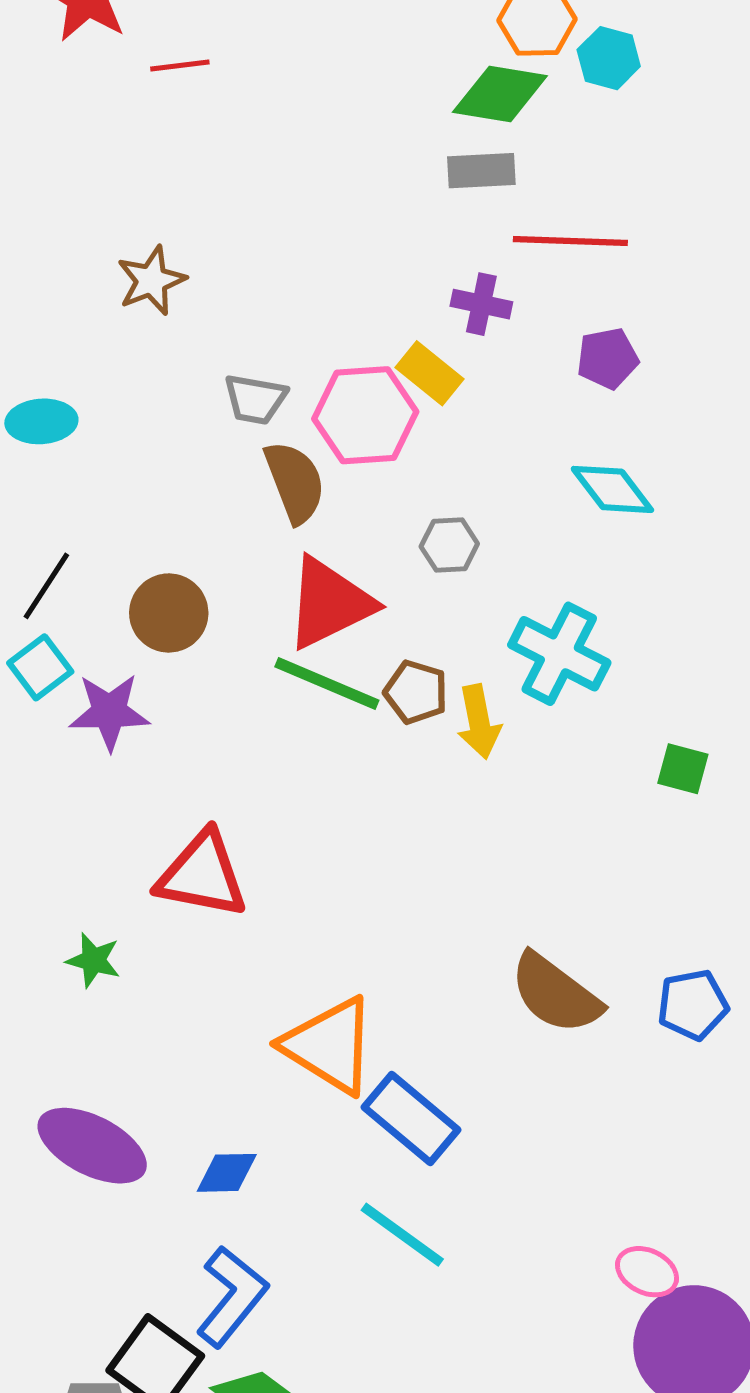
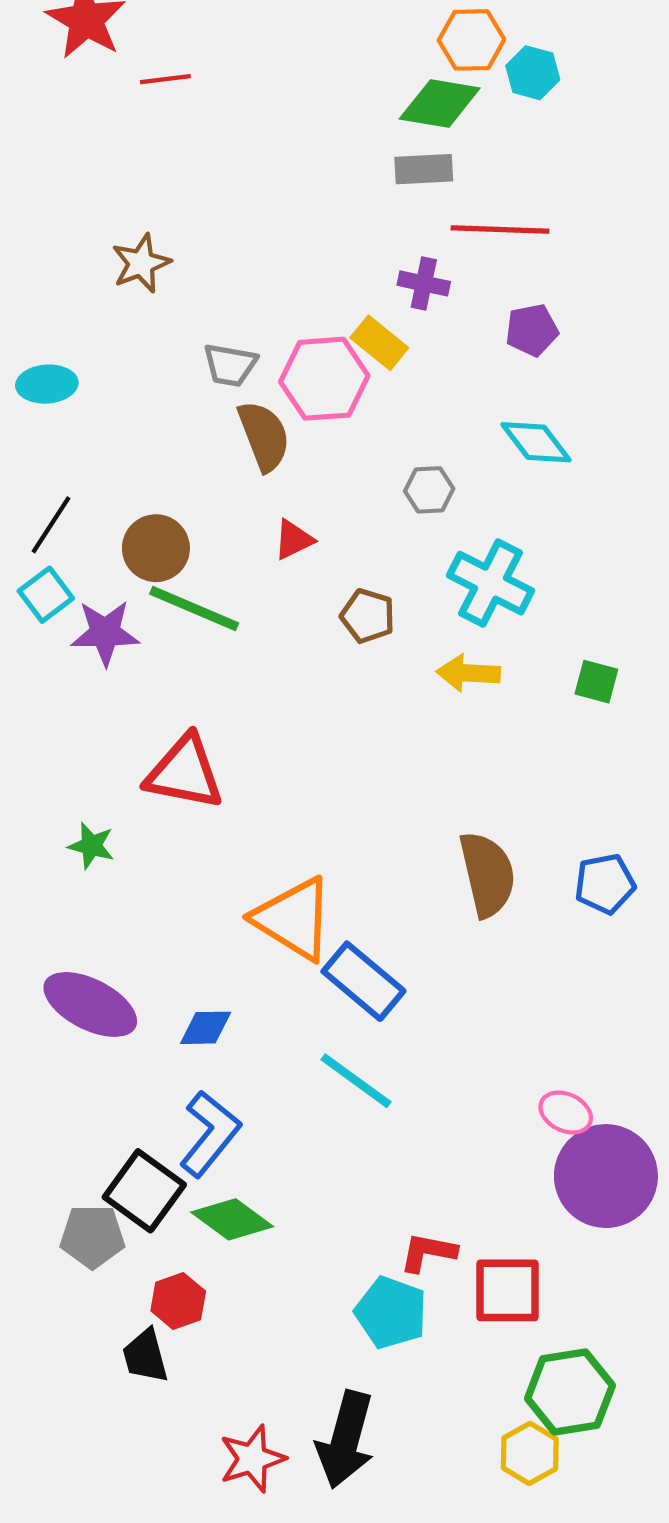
gray hexagon: (449, 545) -> (429, 490), moved
red triangle: (329, 603) -> (294, 540), size x0.5
green line: (327, 683) -> (194, 608), moved
yellow arrow: (479, 722) -> (468, 673), moved, turned 104
brown semicircle: (556, 994) -> (487, 874), turned -140

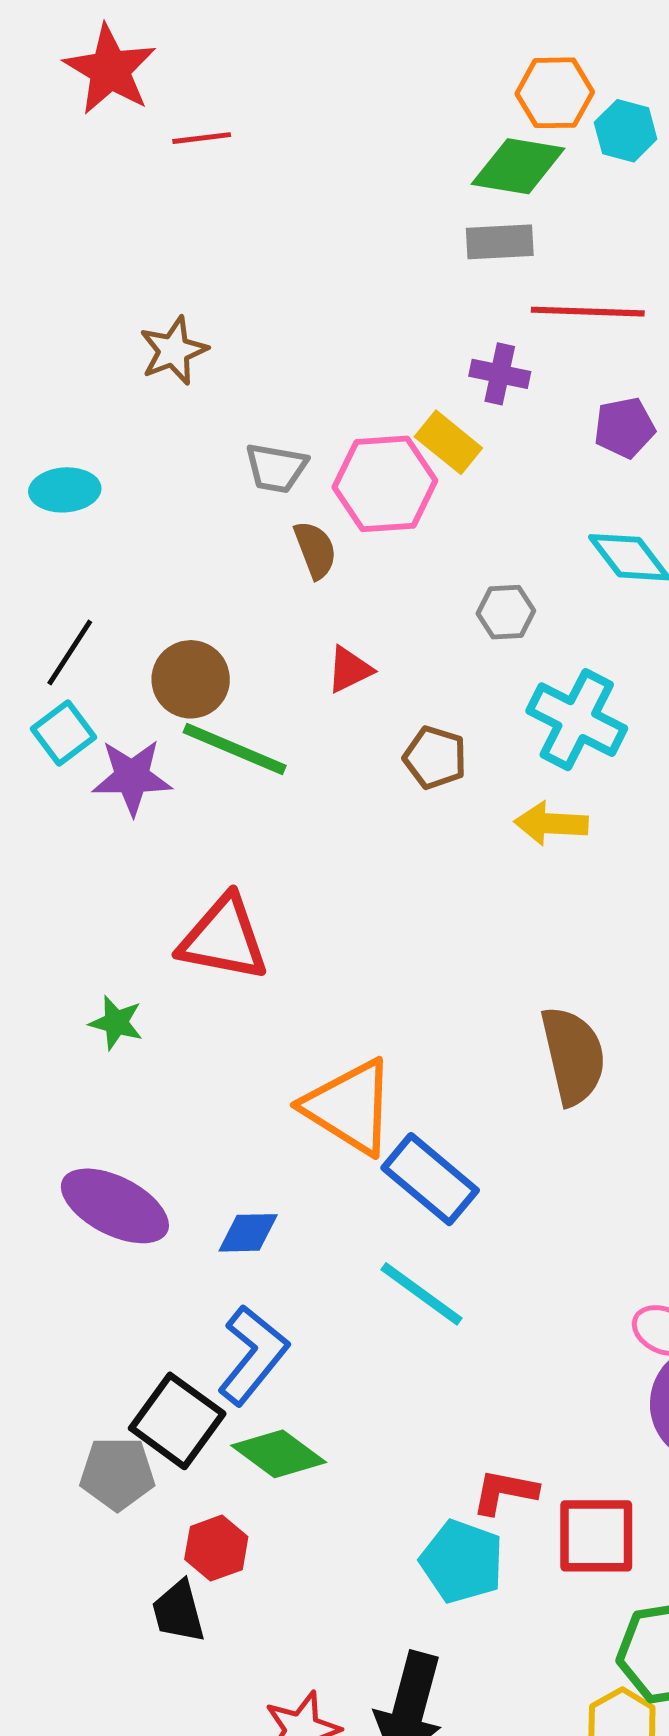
brown semicircle: (264, 436) -> (315, 550), size x0.7

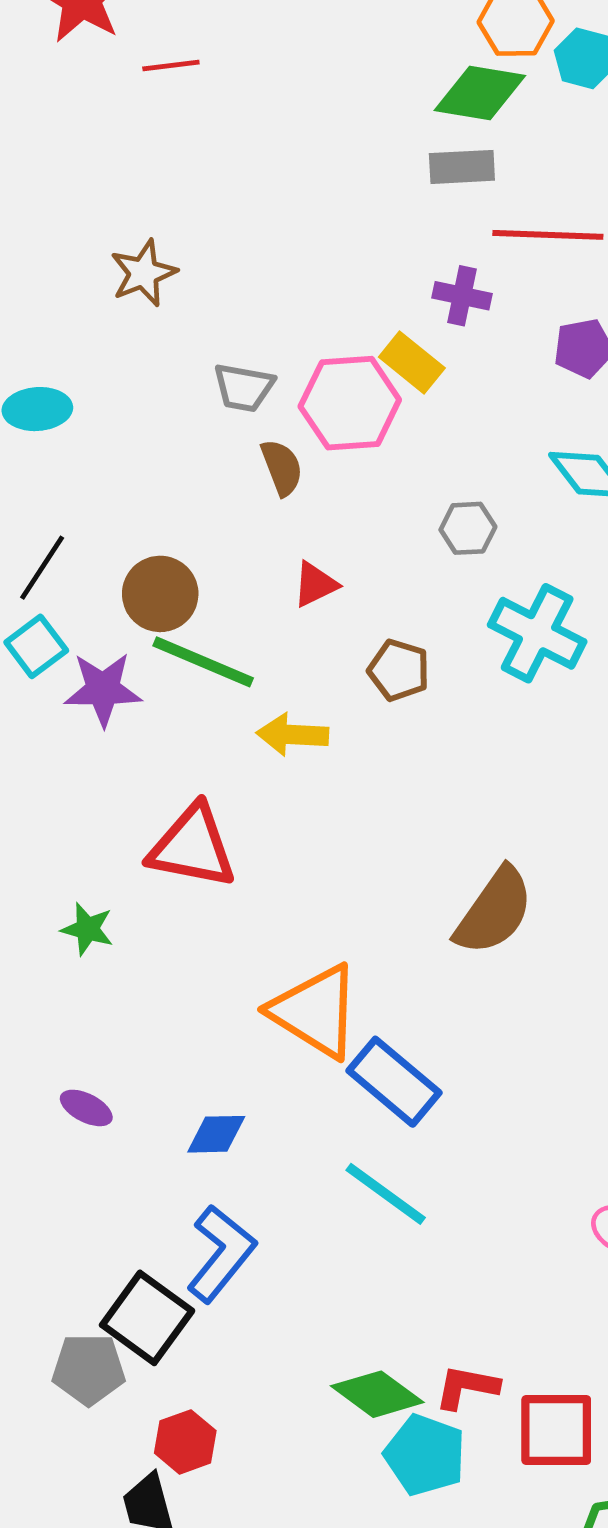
yellow arrow: (551, 823) -> (293, 735), moved
brown semicircle: (573, 1056) -> (494, 911), moved, turned 48
purple ellipse: (115, 1206) -> (86, 1108), size x0.5
green diamond: (279, 1454) -> (377, 1394), moved

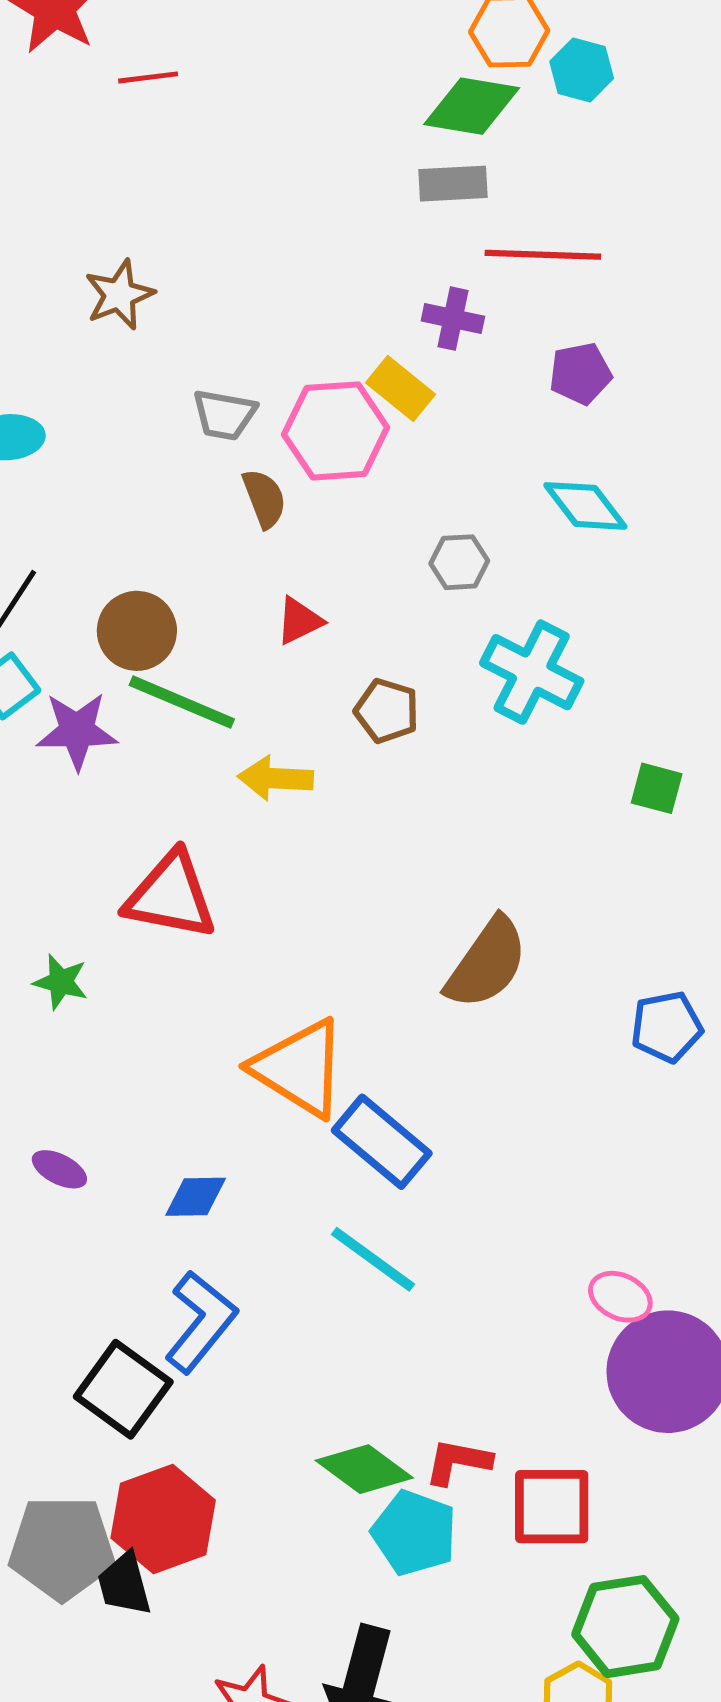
gray pentagon: (89, 1369) -> (62, 1548), moved, size x1.4
red hexagon: (185, 1442) -> (163, 1519), size x1.6

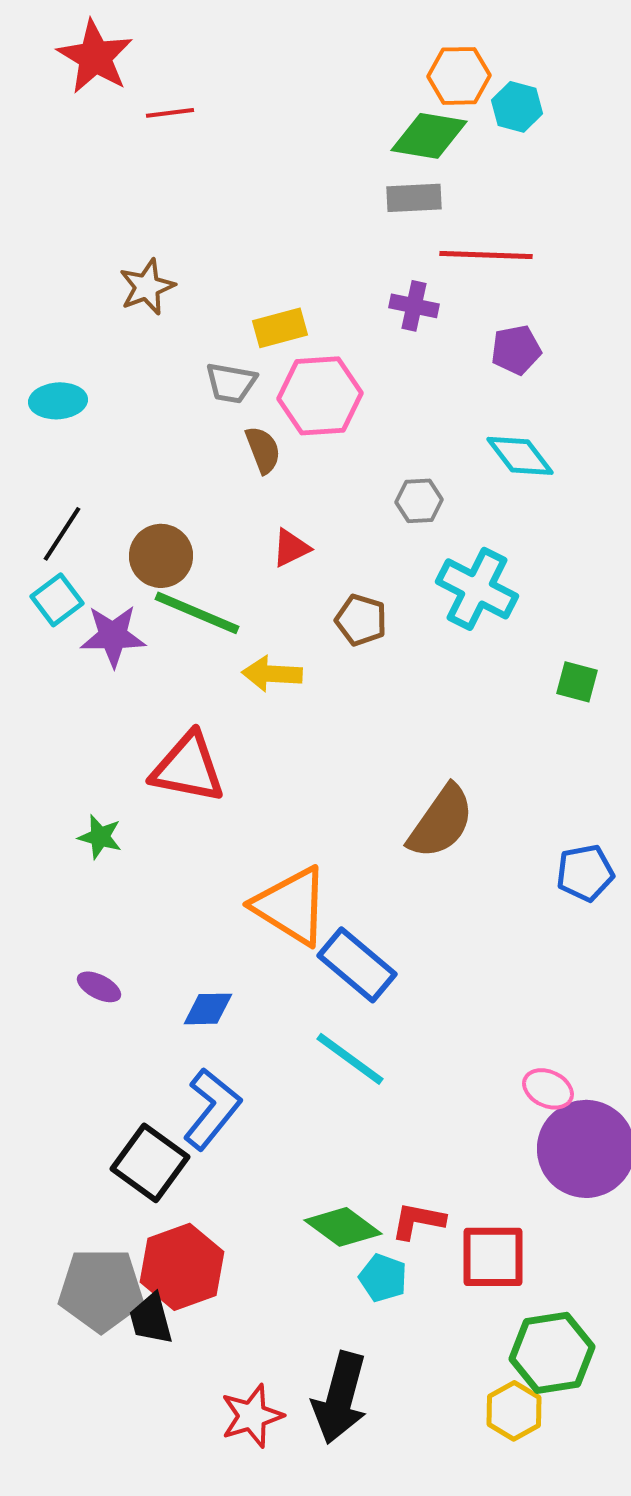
yellow rectangle: (400, 388) -> (280, 328), moved, turned -54
cyan pentagon: (414, 1533) -> (383, 1278), size x0.7

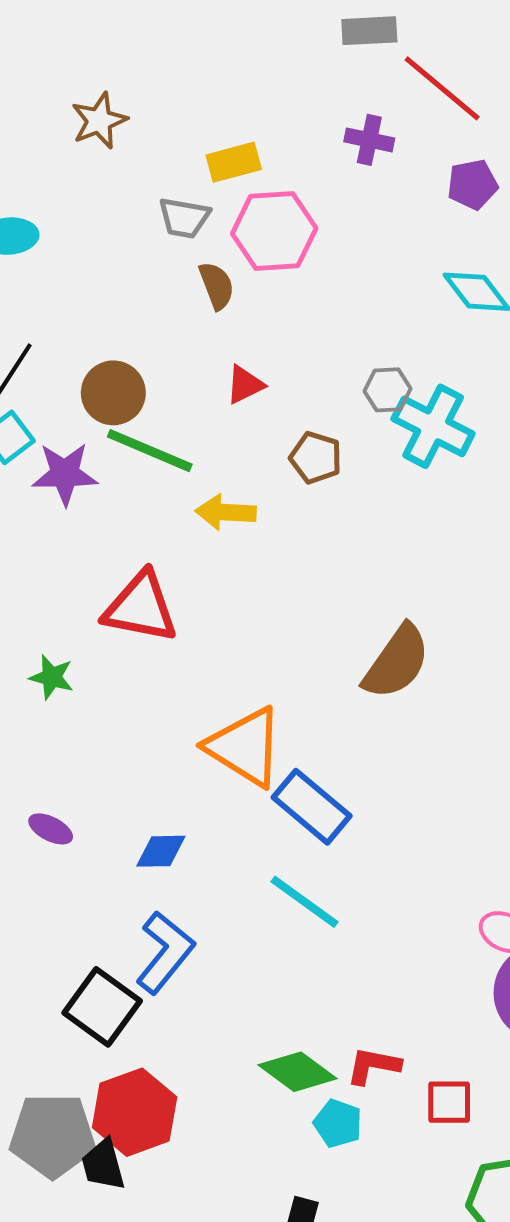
red line: (486, 255) -> (442, 88), turned 38
gray hexagon: (419, 501) -> (387, 390), moved
red square: (493, 1257) -> (449, 1102), size x0.7

